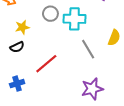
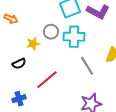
yellow star: (22, 27) -> (33, 44), moved

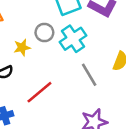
cyan cross: (74, 37) -> (73, 39), turned -35

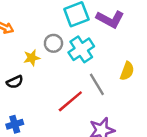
red line: (39, 92) -> (70, 101), moved

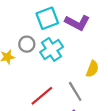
gray line: (97, 84) -> (75, 91), moved

